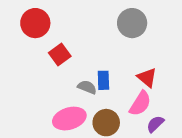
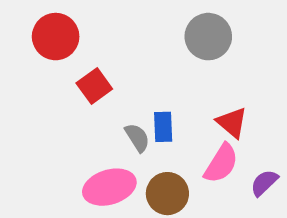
gray semicircle: (87, 87) -> (137, 138), turned 36
purple semicircle: (155, 124) -> (264, 183), moved

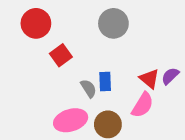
gray circle: (208, 37) -> (113, 23), moved
purple semicircle: (264, 183) -> (170, 76), moved

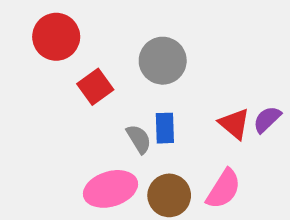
gray circle: (113, 23) -> (163, 61), moved
pink semicircle: (143, 105) -> (224, 189), moved

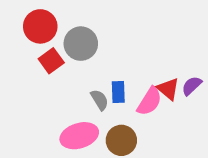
gray circle: (163, 61) -> (81, 44), moved
red square: (95, 87) -> (51, 61), moved
pink semicircle: (224, 189) -> (149, 101), moved

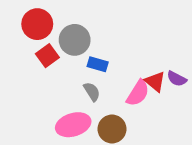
purple semicircle: (192, 86) -> (177, 79), turned -108
blue rectangle: (118, 92) -> (98, 64), moved, turned -72

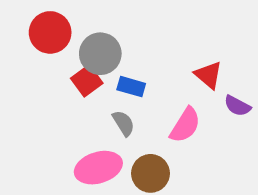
red square: (47, 56) -> (87, 81), moved
red triangle: (155, 82) -> (208, 75), moved

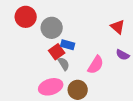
red triangle: (208, 75) -> (118, 27), moved
red square: (87, 81) -> (57, 52), moved

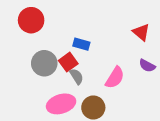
gray circle: (52, 28) -> (44, 63), moved
blue rectangle: (68, 45) -> (81, 44), moved

